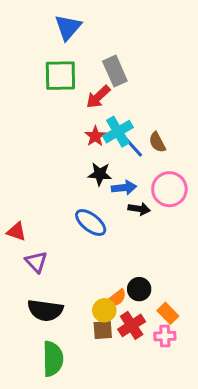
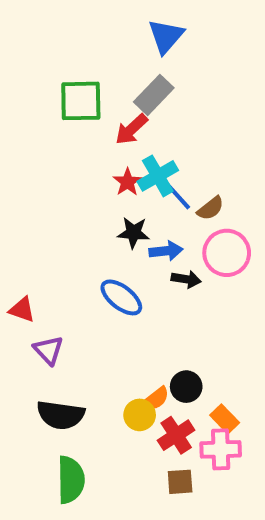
blue triangle: (68, 27) -> (166, 36), moved
gray rectangle: (115, 71) -> (154, 95), turned 68
brown semicircle: (157, 142) -> (210, 208), moved, turned -100
brown square: (103, 330) -> (180, 482), moved
pink cross: (165, 336) -> (221, 449), size x1.4

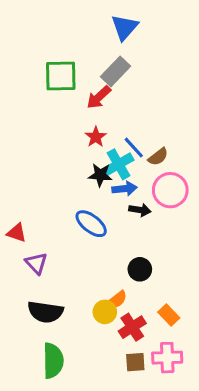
cyan cross: (158, 176) -> (119, 164), moved
black circle: (186, 387) -> (140, 269), moved
pink cross: (221, 449) -> (167, 358), moved

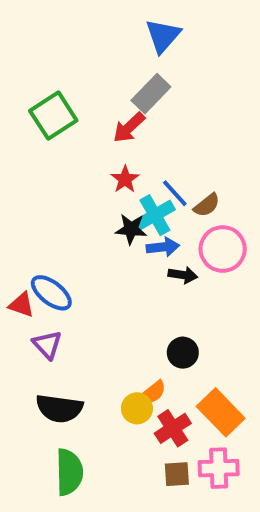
green square: (61, 76) -> (53, 116), moved, turned -32
blue ellipse: (91, 224) -> (51, 293), moved
orange rectangle: (169, 315) -> (221, 412), size x1.6

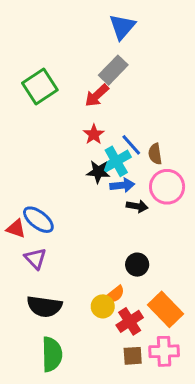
brown semicircle: (207, 205) -> (155, 154), turned 120

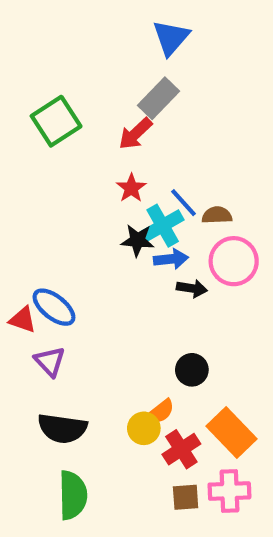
brown semicircle: (155, 154) -> (217, 215), turned 96

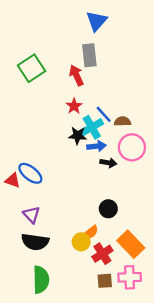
gray rectangle: (158, 98) -> (89, 55), turned -50
red arrow: (135, 134) -> (76, 75), turned 108
purple triangle: (50, 361) -> (32, 215), moved

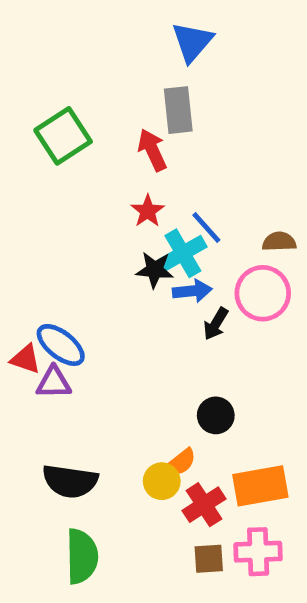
brown semicircle: (122, 121) -> (279, 242), moved
black arrow: (108, 163) -> (216, 324), turned 112
purple triangle: (32, 215) -> (54, 383), moved, turned -48
orange rectangle: (131, 244) -> (260, 486), turned -56

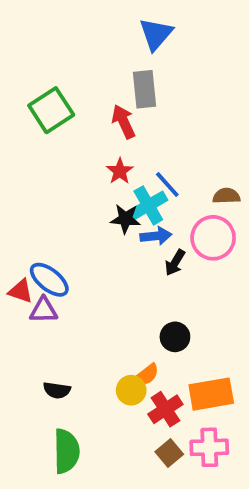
black semicircle: (70, 481) -> (57, 390), size x0.6
brown square: (209, 559) -> (169, 453), turned -36

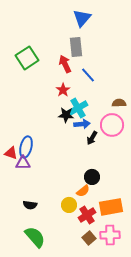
blue line: (167, 184) -> (88, 75), moved
blue ellipse: (49, 280) -> (26, 147), turned 65
orange semicircle: (146, 375) -> (83, 191), moved
green semicircle: (66, 451) -> (35, 237), turned -40

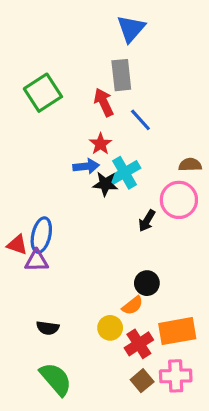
blue arrow: (82, 124) -> (86, 166), moved

